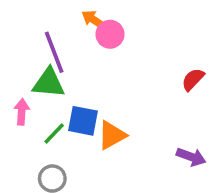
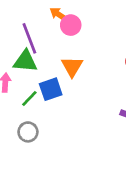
blue square: (83, 121) -> (51, 89), turned -30
orange triangle: (112, 135) -> (72, 66), moved, turned -30

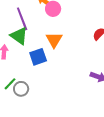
green triangle: (25, 61) -> (19, 36), turned 30
green line: (29, 99) -> (10, 84), moved

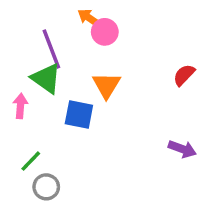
blue square: (38, 57) -> (79, 115), turned 30
gray circle: (21, 89) -> (46, 187), moved

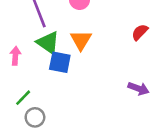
green triangle: (46, 78) -> (48, 43), moved

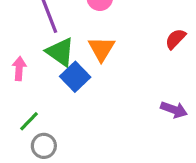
blue square: (60, 62) -> (75, 77), turned 35

